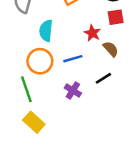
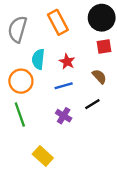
red star: (92, 33) -> (67, 62), moved
orange circle: (40, 61) -> (21, 81), moved
yellow rectangle: (34, 122) -> (43, 156), moved

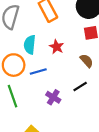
blue line: (64, 86) -> (38, 71), moved

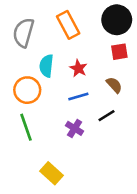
blue line: (38, 71) -> (78, 96), moved

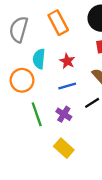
green line: (26, 127) -> (37, 114), moved
yellow rectangle: (52, 173) -> (64, 148), moved

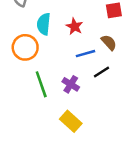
blue line: (67, 86) -> (86, 54), moved

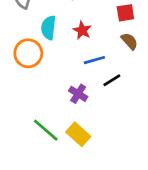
brown semicircle: (109, 42) -> (129, 41), moved
green line: (41, 84) -> (46, 130), moved, turned -30

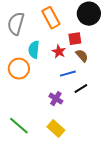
red square: (125, 13) -> (75, 39), moved
brown semicircle: (129, 41) -> (82, 56), moved
green line: (46, 130) -> (19, 126), moved

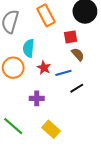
red star: (59, 52) -> (44, 68), moved
purple cross: (56, 99) -> (37, 98), moved, turned -32

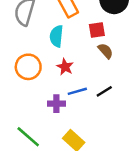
cyan semicircle: (29, 48) -> (56, 36), moved
blue line: (63, 73) -> (77, 91), moved

